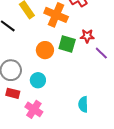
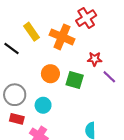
green square: (67, 44) -> (75, 80), moved

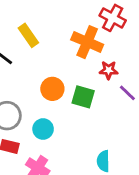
red cross: (86, 18) -> (113, 18), moved, turned -30
orange cross: (62, 37) -> (87, 42), moved

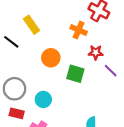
orange cross: (87, 42) -> (79, 30), size x0.7
orange circle: (52, 89) -> (51, 58), moved

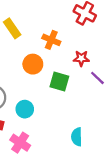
orange cross: (79, 30) -> (51, 40), moved

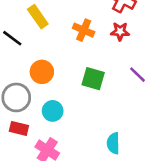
red star: (81, 58) -> (120, 31), moved
orange circle: (33, 64) -> (42, 72), moved

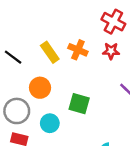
yellow rectangle: (38, 17) -> (50, 52), moved
green square: (93, 79) -> (79, 104), moved

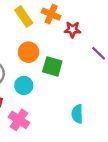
red star: (111, 51) -> (72, 30), moved
orange circle: (40, 88) -> (29, 52), moved

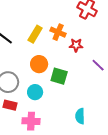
yellow rectangle: (24, 16) -> (35, 34), turned 66
pink cross: (19, 120) -> (31, 121), turned -30

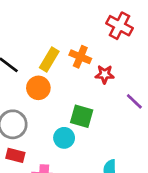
orange circle: (39, 64) -> (38, 88), moved
cyan circle: (35, 92) -> (64, 138), moved

